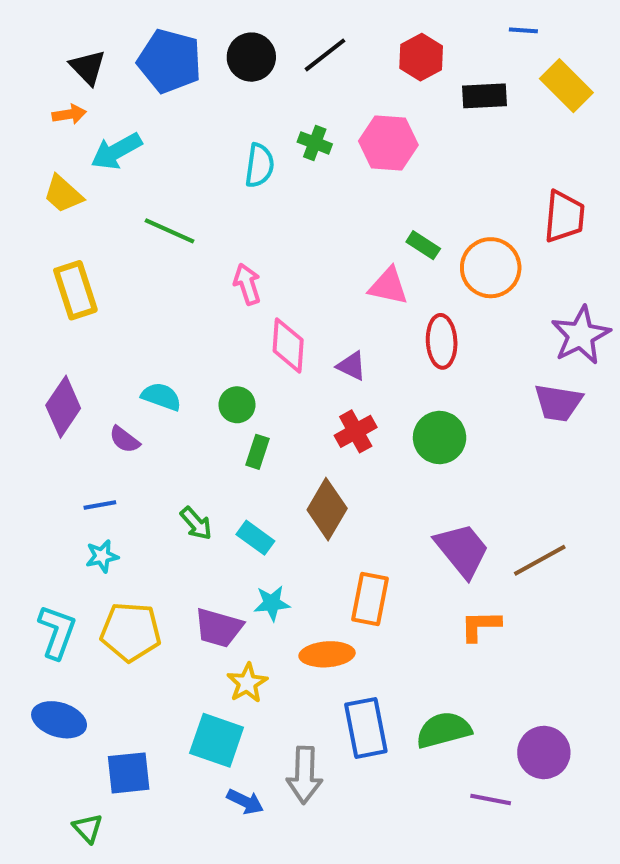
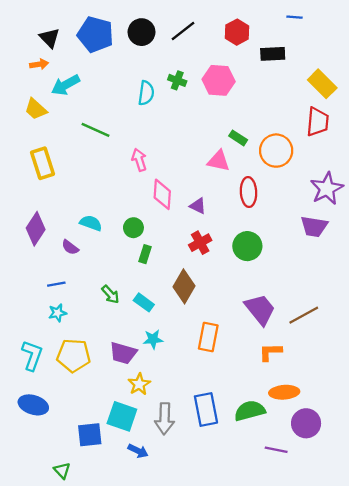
yellow rectangle: (566, 86) -> (322, 84), moved
orange ellipse: (327, 654) -> (284, 392), moved
blue square: (129, 773) -> (90, 435), moved
gray arrow: (305, 775) -> (165, 419), moved
green triangle: (88, 828) -> (62, 470), moved

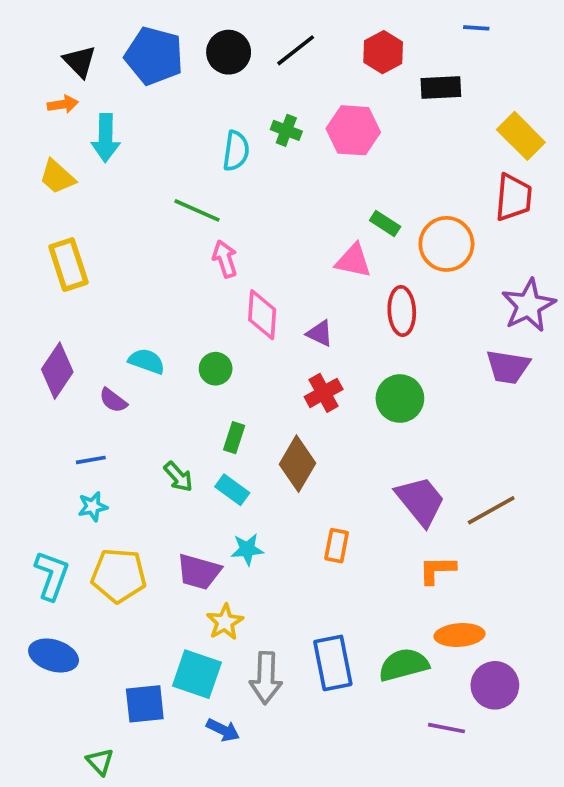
cyan arrow: (66, 85) -> (106, 138), turned -60
green line: (95, 130) -> (197, 210), moved
green rectangle: (145, 254) -> (234, 438), moved
orange rectangle: (208, 337) -> (337, 546), size x0.7

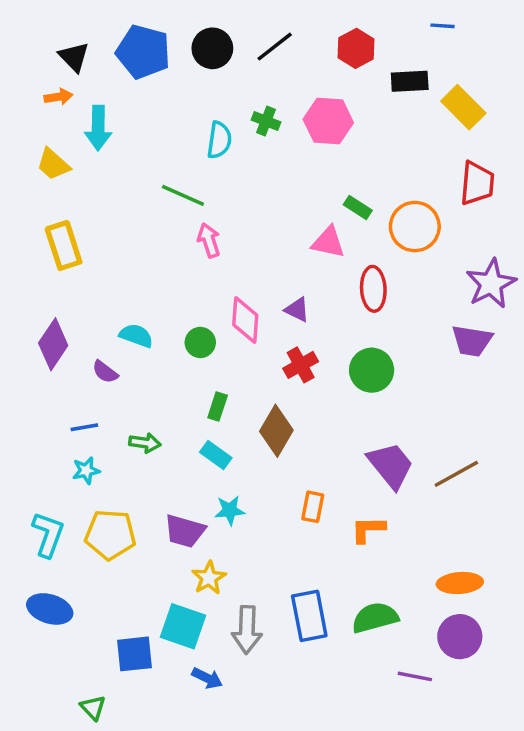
yellow rectangle: (521, 136) -> (463, 107), moved
pink diamond: (262, 315) -> (245, 320), moved
green arrow: (178, 477) -> (145, 443), moved, turned -40
orange L-shape: (437, 570) -> (368, 529), moved
orange ellipse: (460, 635) -> (460, 583), moved

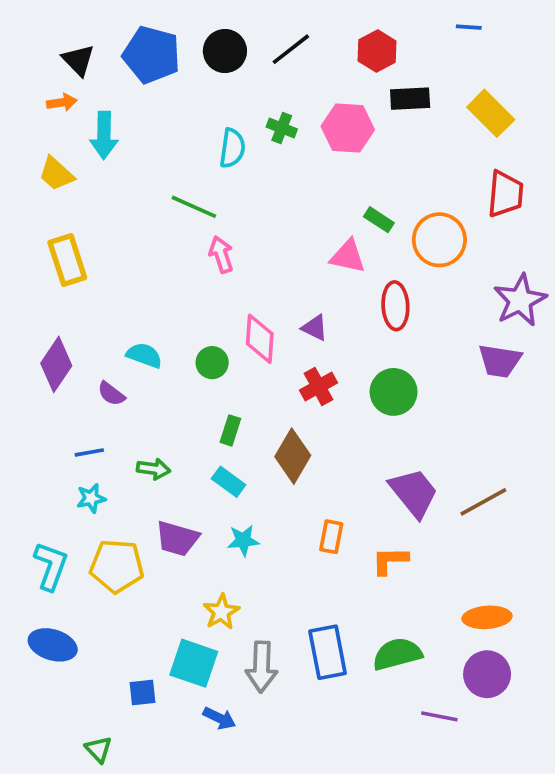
black rectangle: (410, 81) -> (410, 99), moved
purple trapezoid: (185, 531) -> (177, 539), moved
blue square: (135, 654) -> (142, 693), size x0.7

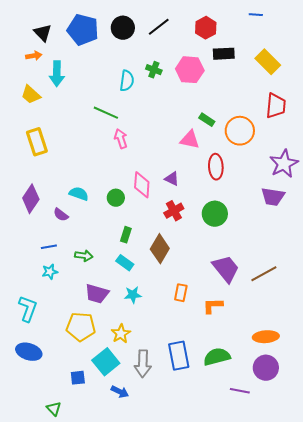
yellow pentagon: (117, 566) -> (81, 327), moved
cyan square: (194, 663) -> (106, 362), turned 32

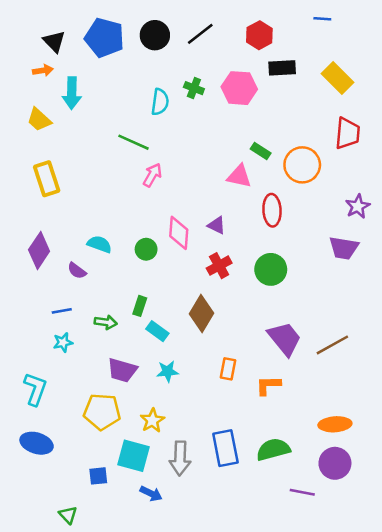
pink arrow: (121, 139) -> (152, 175), turned 48
purple star: (284, 164) -> (358, 206), size x0.7
green rectangle: (126, 235) -> (140, 306), moved
cyan square: (106, 362) -> (133, 456), turned -36

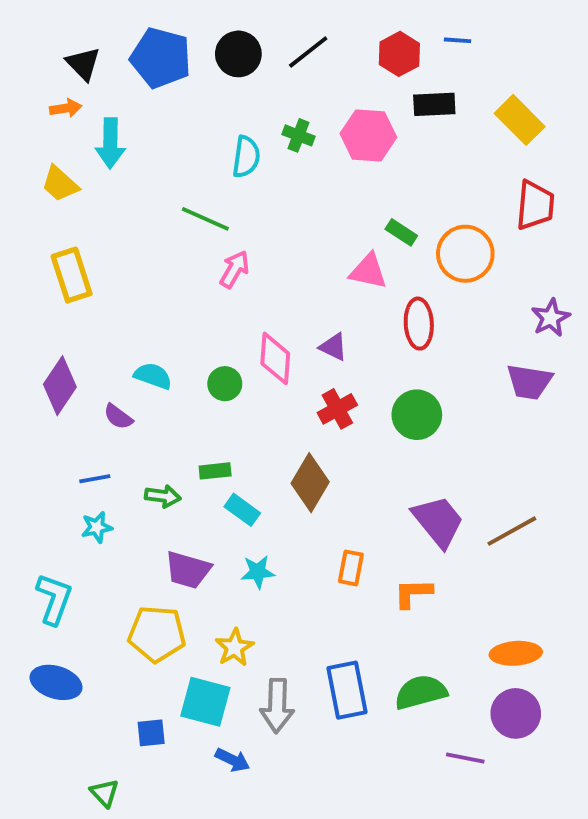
blue line: (322, 19) -> (458, 40), moved
green rectangle: (140, 306) -> (215, 471), turned 66

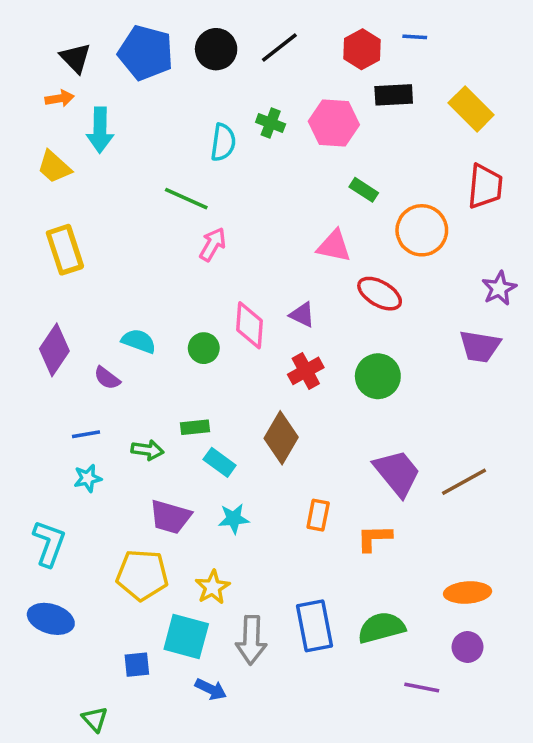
green rectangle: (401, 232) -> (364, 190), moved
red ellipse: (419, 324) -> (380, 294), turned -57
purple circle: (516, 713) -> (468, 647), size x0.7

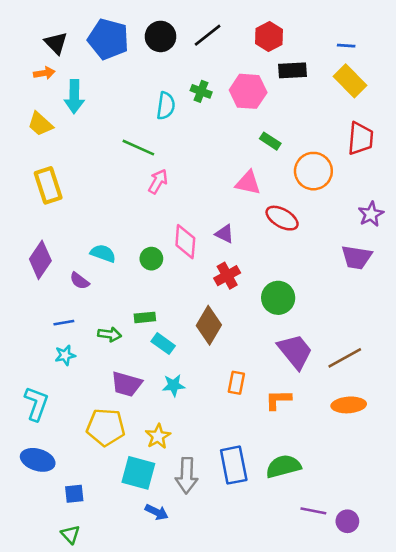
blue line: (415, 37) -> (346, 46), moved
green circle: (378, 376) -> (278, 298), moved
orange ellipse: (468, 593) -> (349, 405), moved
purple circle: (468, 647) -> (347, 521), moved
blue square: (137, 665) -> (74, 494), moved

